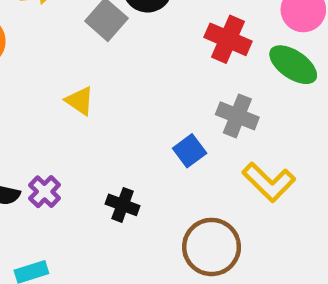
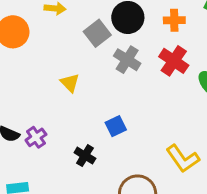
gray cross: (237, 116) -> (127, 60), moved
blue square: (190, 151) -> (116, 126), moved

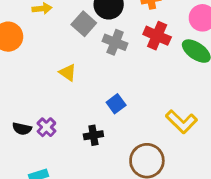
black cross: (85, 156) -> (93, 135), turned -30

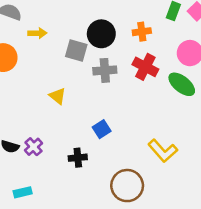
gray square: (84, 24) -> (76, 51), turned -30
gray cross: (115, 42) -> (105, 70), turned -30

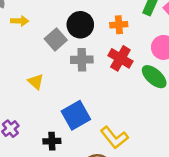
gray square: (76, 51) -> (56, 39), turned 30
blue square: (102, 129) -> (76, 115), size x1.6
yellow L-shape: (163, 151) -> (114, 138), moved

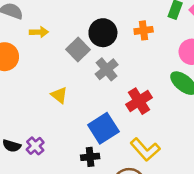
red cross: (120, 58) -> (139, 101), moved, turned 30
gray cross: (82, 60) -> (107, 69), turned -35
black cross: (52, 141) -> (90, 157), moved

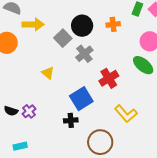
yellow arrow: (39, 32) -> (33, 24), size x1.5
yellow L-shape: (145, 150) -> (126, 114), moved

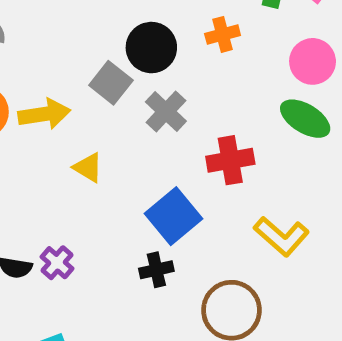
yellow arrow: (33, 24) -> (44, 114), moved
red cross: (109, 78) -> (230, 160), turned 30

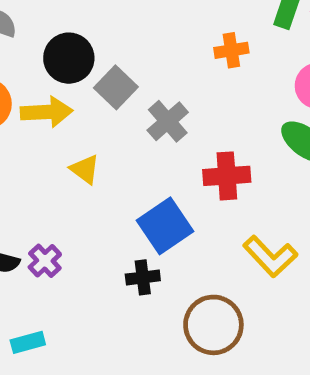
black circle: (151, 48) -> (69, 58), moved

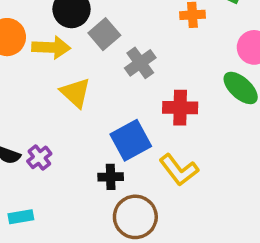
yellow triangle: (85, 169) -> (75, 93), size x1.4
yellow L-shape: (270, 256) -> (179, 170), moved
brown circle: (213, 325) -> (135, 217), moved

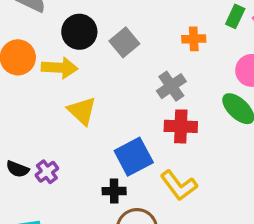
gray square: (104, 34) -> (124, 42), moved
gray cross: (140, 63) -> (171, 86), moved

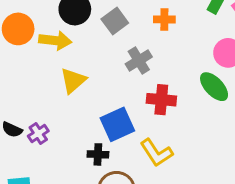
orange cross: (194, 39) -> (164, 19), moved
gray cross: (171, 86) -> (139, 60), moved
yellow triangle: (82, 111) -> (73, 80), turned 32

